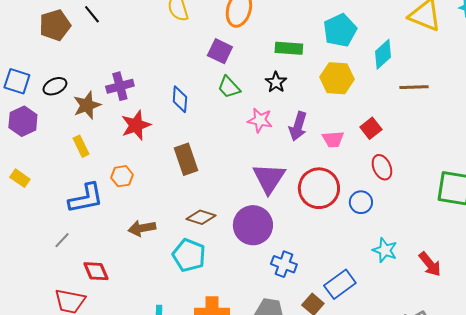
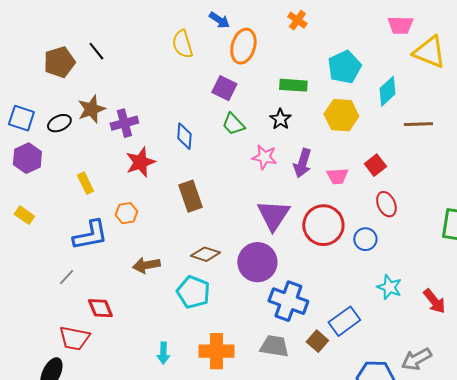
brown star: (87, 105) -> (91, 109), moved
blue cross: (284, 264) -> (288, 301), size x1.5

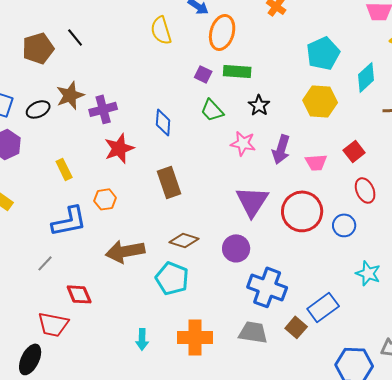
green rectangle: (293, 85) -> (237, 71), moved
purple square: (224, 88) -> (203, 74), size x0.7
purple circle: (257, 262) -> (236, 248), size x0.7
brown arrow: (146, 265) -> (125, 251), size x1.4

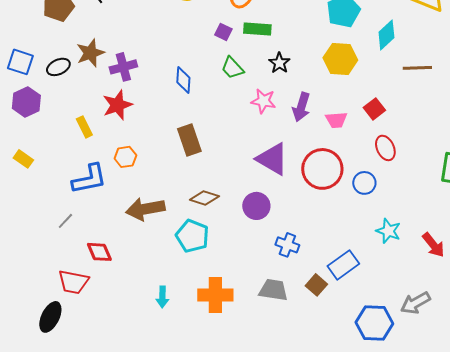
red star: (119, 148) -> (117, 105), moved
purple triangle: (252, 201) -> (272, 159), turned -33
blue cross: (267, 287) -> (287, 245), size x0.6

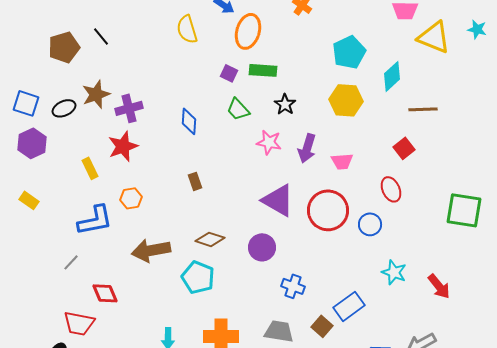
red square: (374, 109) -> (404, 148), moved
brown rectangle: (189, 140) -> (195, 181), size x0.6

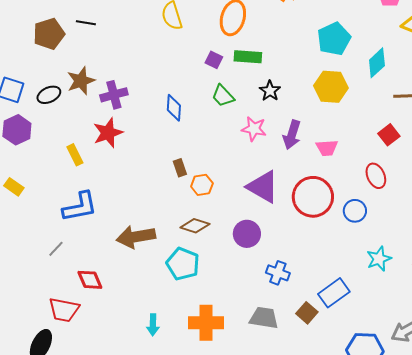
black line: (101, 36) -> (86, 23), turned -42
orange hexagon: (131, 198) -> (202, 185), moved
cyan star: (394, 272) -> (379, 259), turned 30

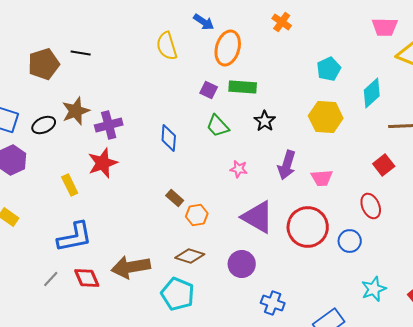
cyan pentagon: (334, 39) -> (329, 69), size x0.7
pink star: (254, 129) -> (239, 169), moved, size x0.7
brown rectangle: (180, 168) -> (175, 198), turned -30
red diamond: (90, 280) -> (87, 278), moved

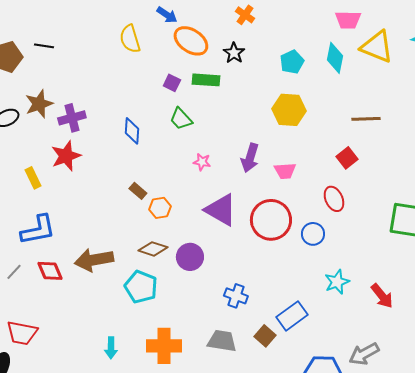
orange ellipse: (228, 48) -> (191, 41), turned -72
cyan diamond: (372, 93) -> (335, 58), moved, turned -36
black star: (265, 121) -> (234, 53), moved
purple circle: (242, 264) -> (190, 257), moved

